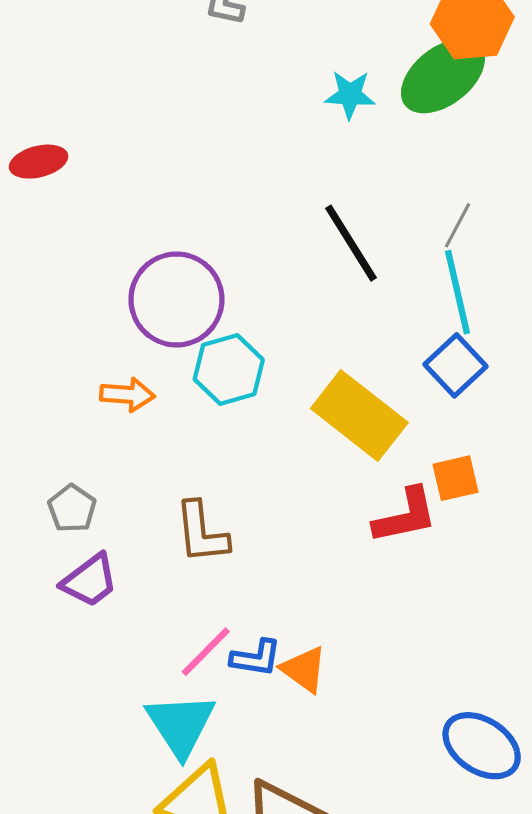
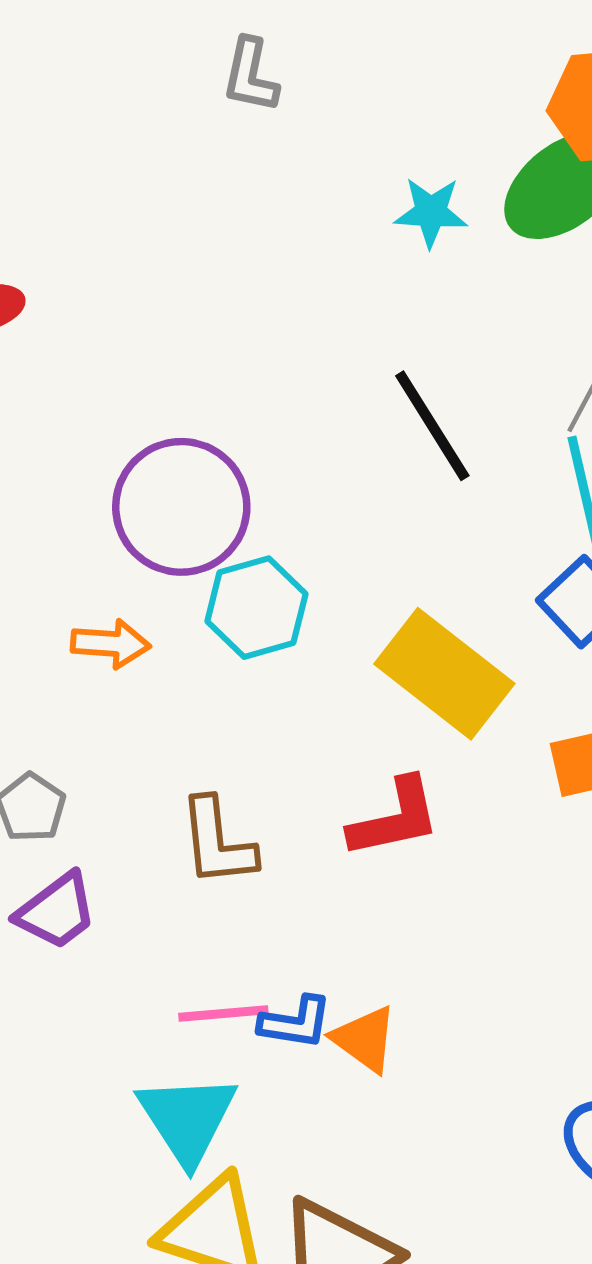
red L-shape: (405, 516) -> (395, 818), moved
pink line: (206, 652) -> (223, 1013), turned 40

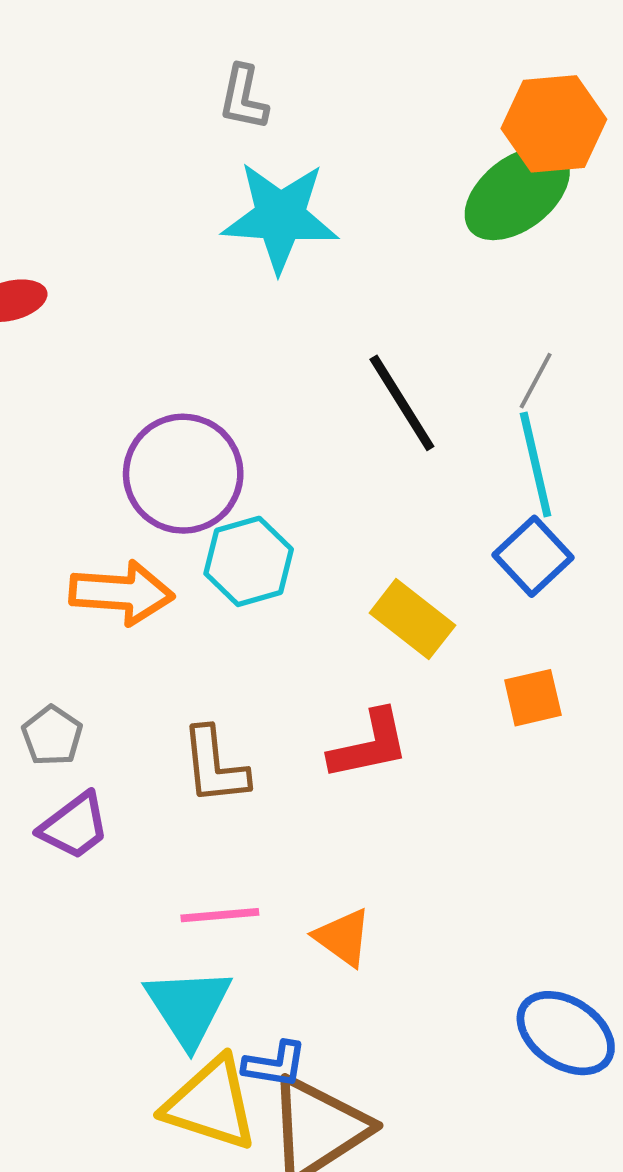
cyan star: (431, 212) -> (280, 217), moved, size x1.8
orange arrow: (111, 644) -> (122, 593), size x1.5
yellow rectangle: (444, 674) -> (412, 619), size x0.7
blue L-shape: (296, 1023) -> (275, 1065), moved

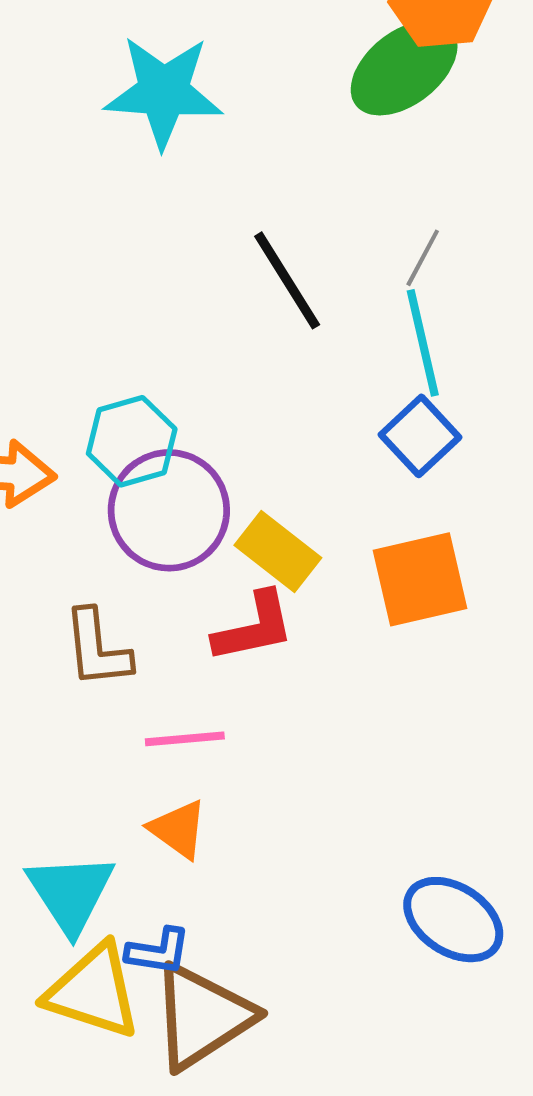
purple circle: (183, 474) -> (169, 510), moved
yellow rectangle: (412, 619) -> (278, 552), moved
orange square: (533, 698) -> (420, 579), size x1.6
pink line: (220, 915) -> (185, 739), moved
orange triangle: (343, 937) -> (178, 829), moved

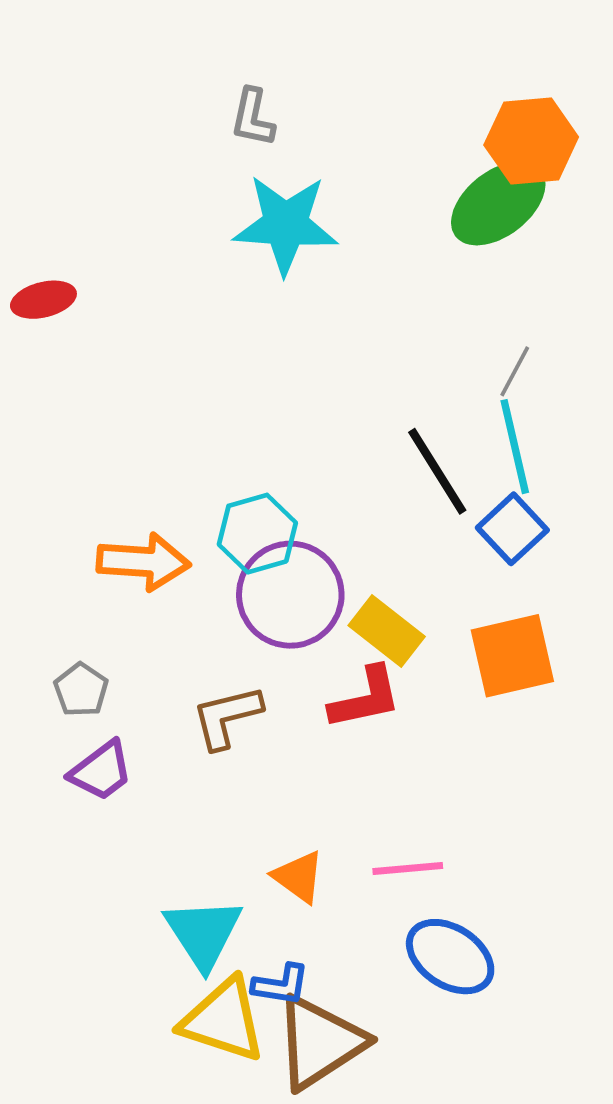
black line: (287, 280) -> (437, 471), moved
brown L-shape: (97, 649) -> (227, 717), turned 82
pink line: (185, 739) -> (408, 868), moved
blue ellipse: (453, 920) -> (450, 957), moved

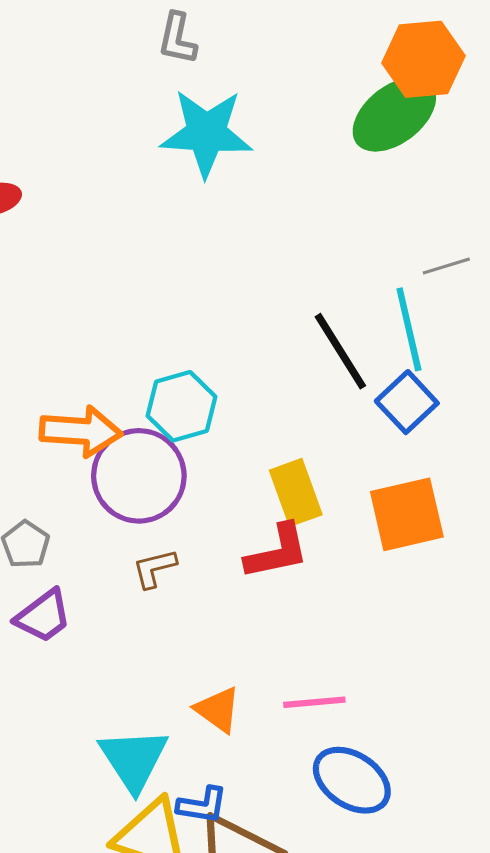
gray line: (515, 371) -> (446, 266), moved, turned 45
purple circle: (290, 595) -> (139, 476), moved
yellow rectangle: (387, 631) -> (296, 492), turned 32
brown L-shape: (227, 717) -> (154, 568), size x0.7

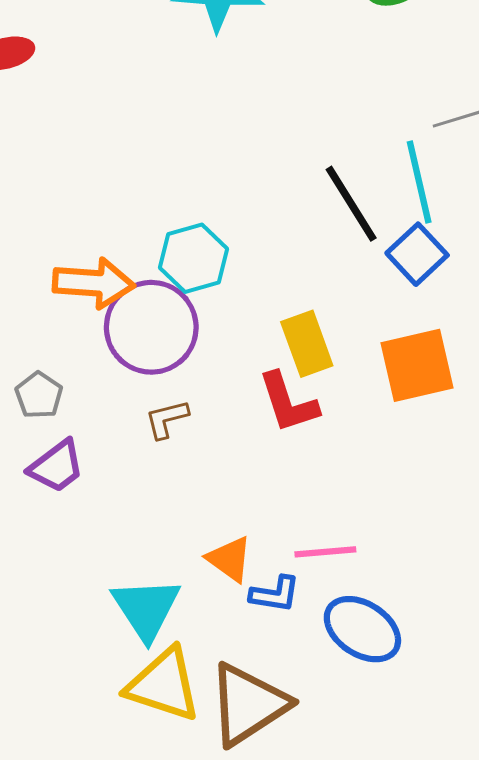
red L-shape: (277, 552) -> (288, 402), turned 84
blue L-shape: (202, 805) -> (275, 594), moved

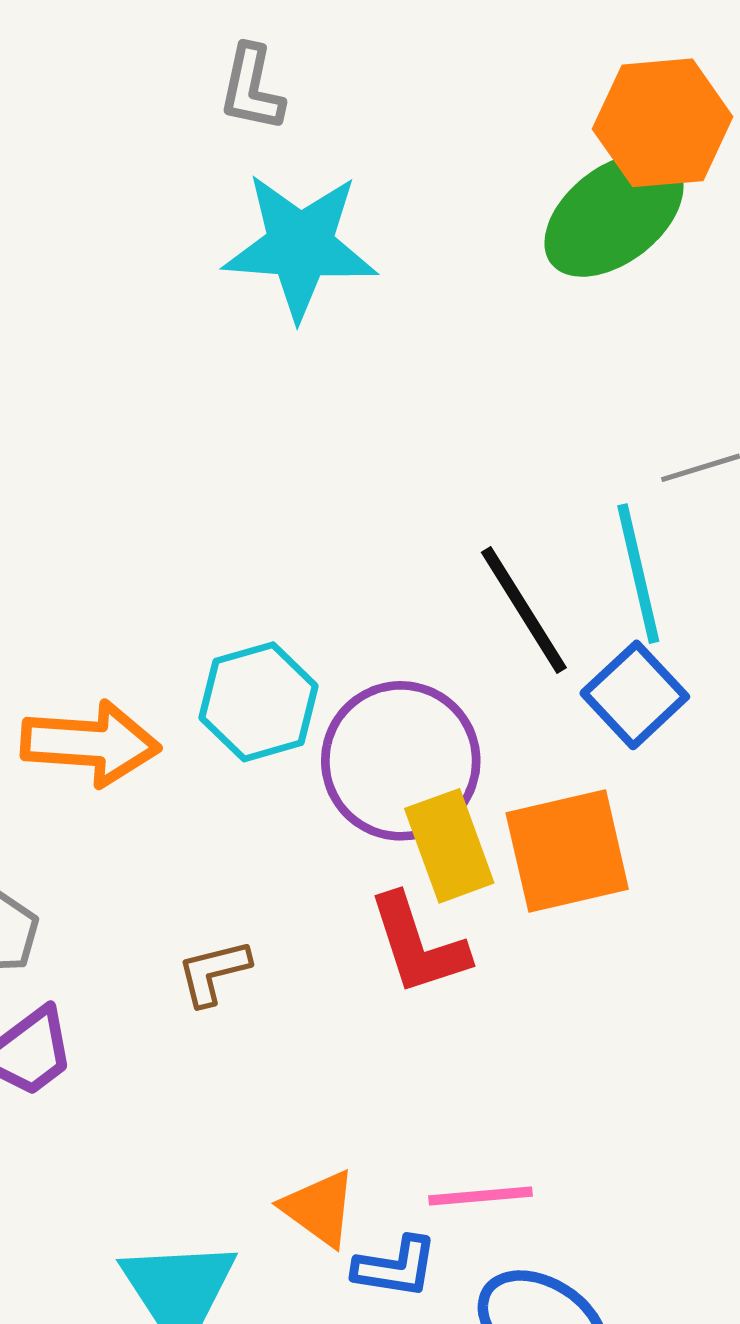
purple circle: (151, 327) -> (401, 761), moved
orange square: (417, 365) -> (567, 851), moved

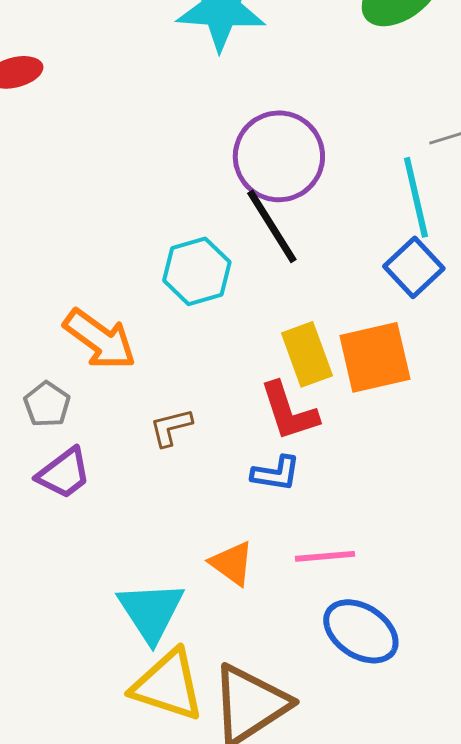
black line: (524, 610) -> (272, 226), moved
orange arrow: (90, 744) -> (100, 339), moved, turned 32
purple circle: (401, 761) -> (279, 156), moved
blue L-shape: (396, 1267) -> (276, 473), moved

